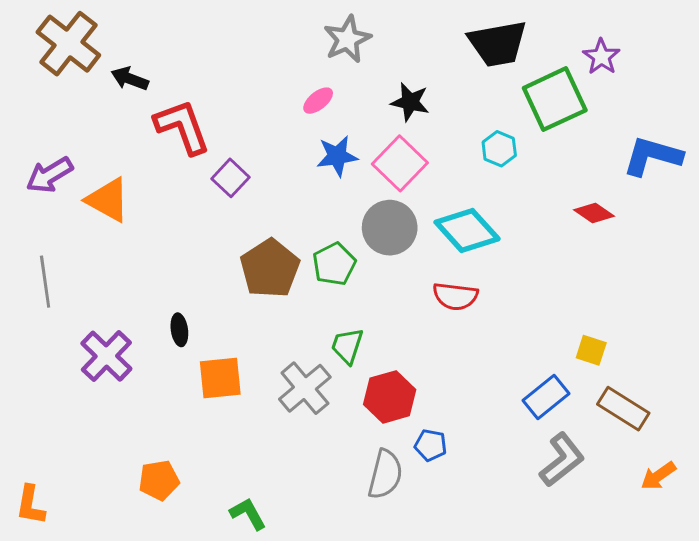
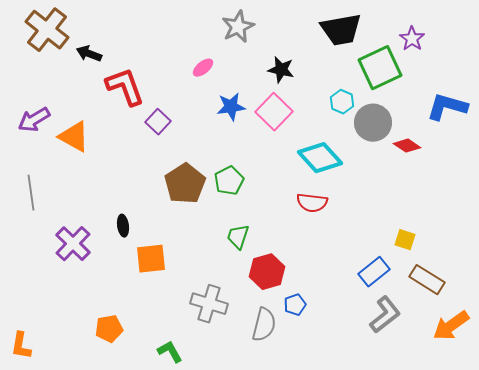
pink ellipse: (318, 101) -> (203, 68), moved
gray circle: (390, 228) -> (373, 123), moved
gray cross: (305, 388) -> (209, 304), moved, turned -33
blue pentagon: (431, 445) -> (295, 305), turned -30
orange arrow: (658, 476) -> (451, 326), size x1.5

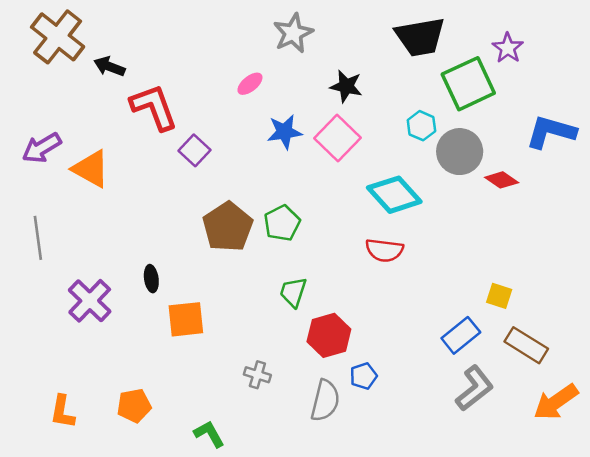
gray cross: (209, 304) -> (257, 375), size x0.6
orange L-shape: (21, 346) -> (63, 412), moved

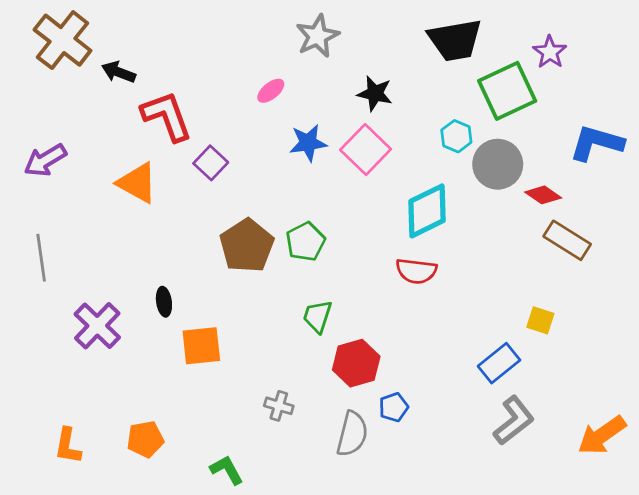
orange triangle: (91, 169) -> (137, 183), moved
cyan diamond: (394, 195) -> (427, 211), turned -74
brown rectangle: (526, 345) -> (567, 240), moved

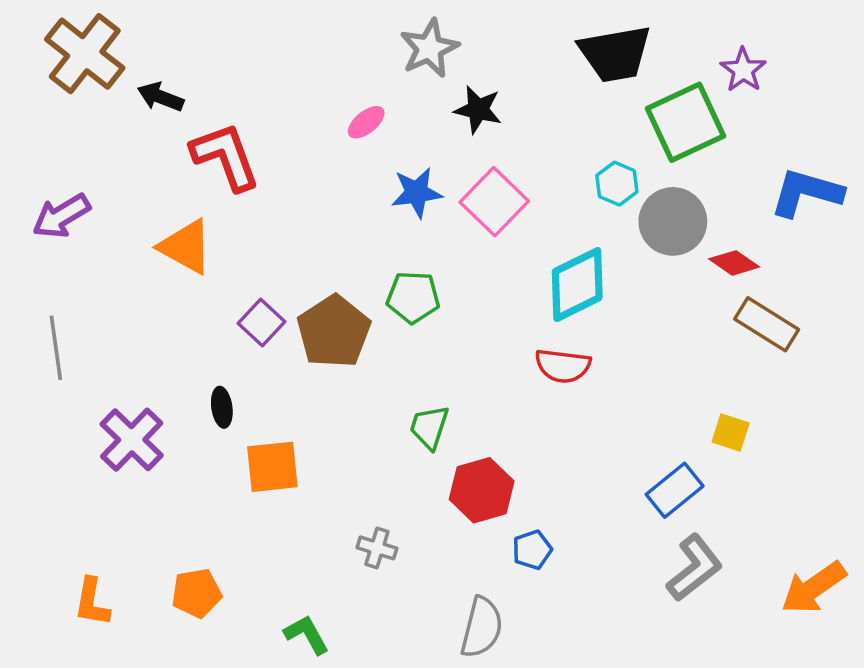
black star: (375, 93) -> (478, 110), moved
purple square: (211, 163) -> (262, 322), moved
green pentagon: (305, 242) -> (413, 297), moved, turned 30
gray semicircle: (352, 434) -> (482, 627), moved

